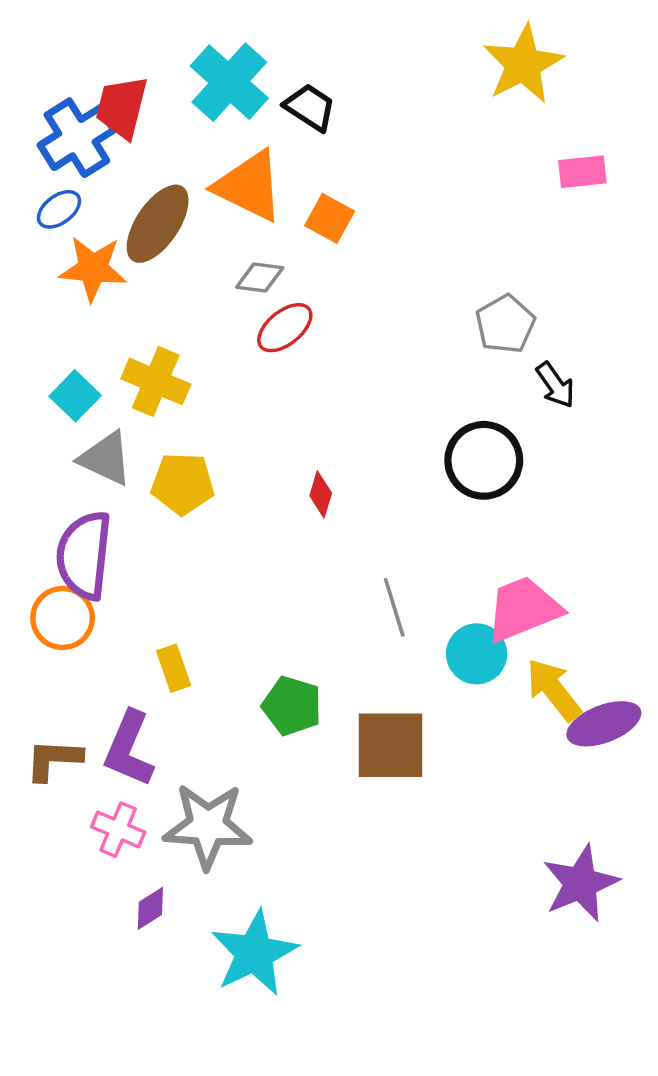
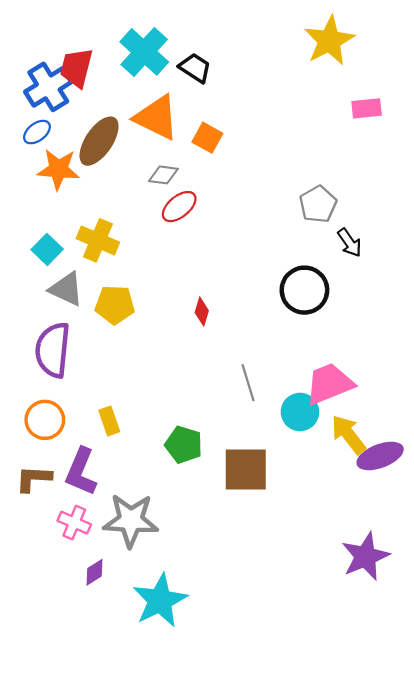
orange circle: (63, 618) -> (45, 420), moved

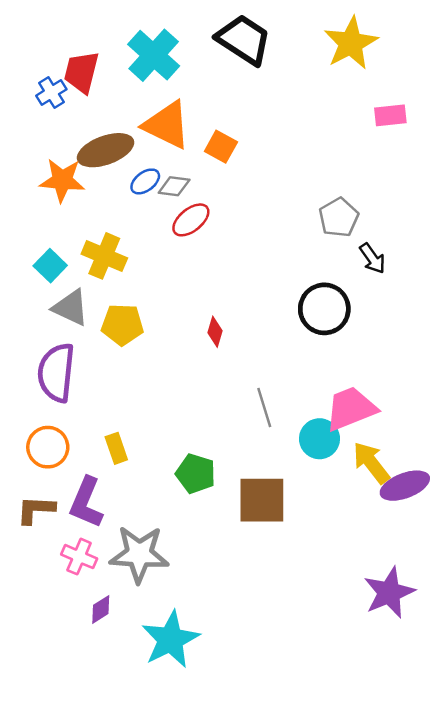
black trapezoid: (195, 68) -> (244, 40), moved, size x1.6
blue cross: (48, 87) -> (51, 92), size x0.6
blue ellipse: (37, 132) -> (145, 181), moved
brown ellipse: (99, 141) -> (106, 150), turned 36

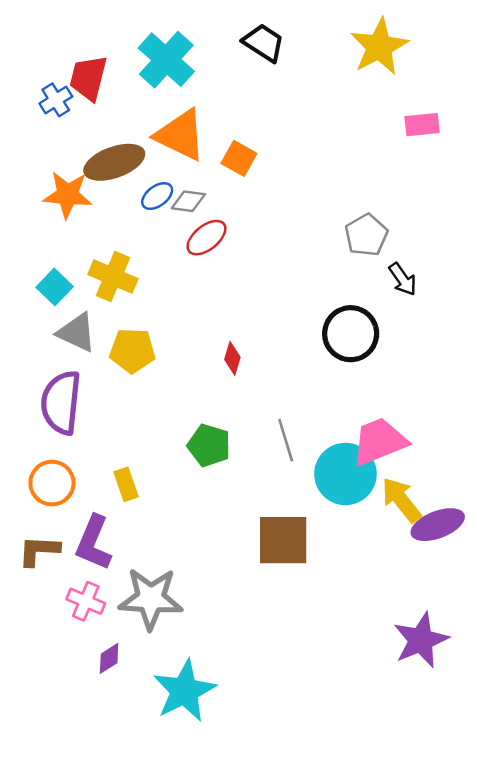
black trapezoid: (244, 40) -> (264, 43), size x0.7
cyan circle: (320, 439) -> (345, 474), size x1.4
green pentagon: (196, 474) -> (209, 445), moved

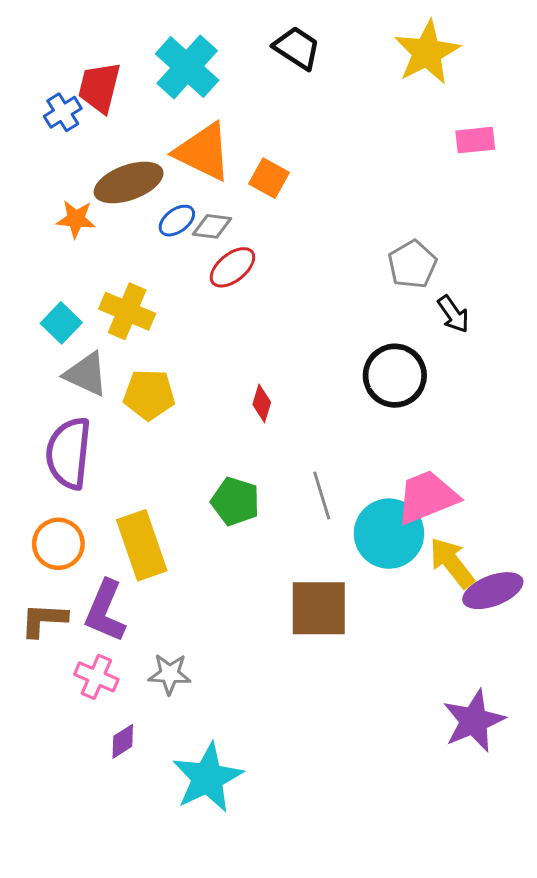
orange star: (68, 195) -> (76, 219), size x0.7
yellow rectangle: (126, 484) -> (142, 545), size x1.8
gray star: (151, 599) -> (170, 674), size x0.6

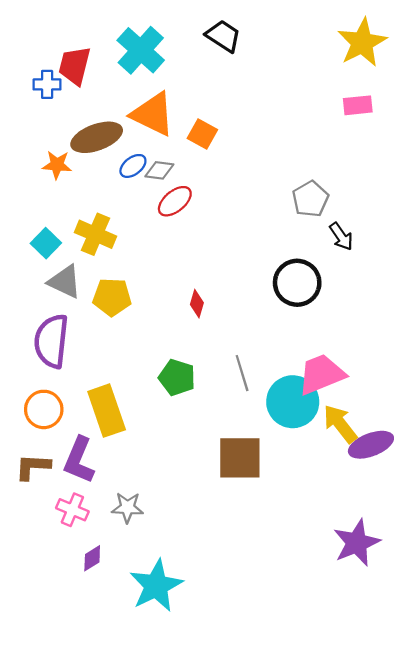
yellow star: (427, 52) -> (362, 43), moved
blue cross: (63, 112) -> (47, 84), turned 32

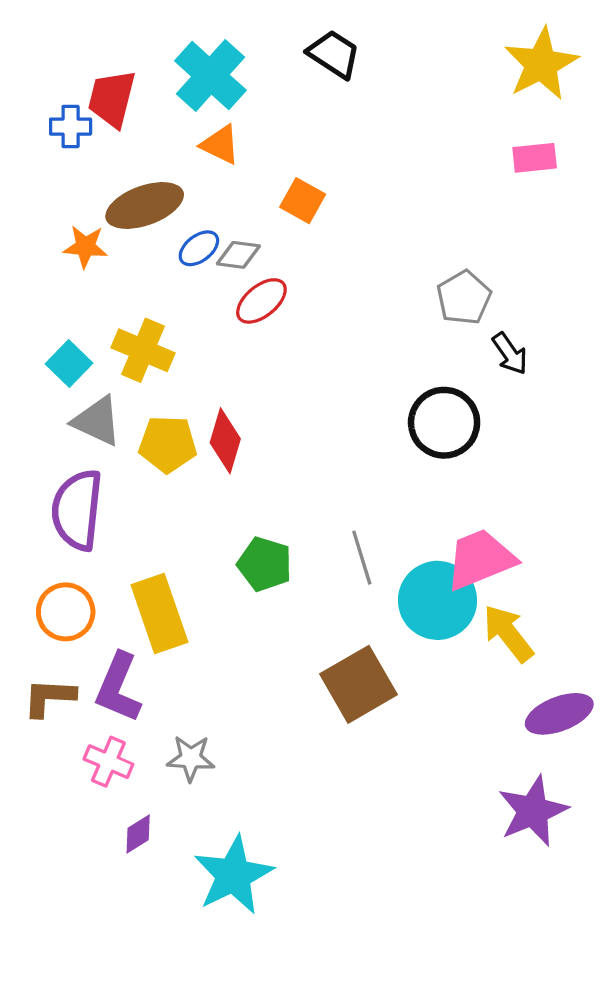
orange triangle: (153, 114) -> (220, 145), moved, size x0.6
red diamond: (197, 304) -> (225, 441), moved, size x1.5
purple ellipse: (371, 445) -> (559, 714), moved
brown square: (240, 458) -> (359, 684), turned -30

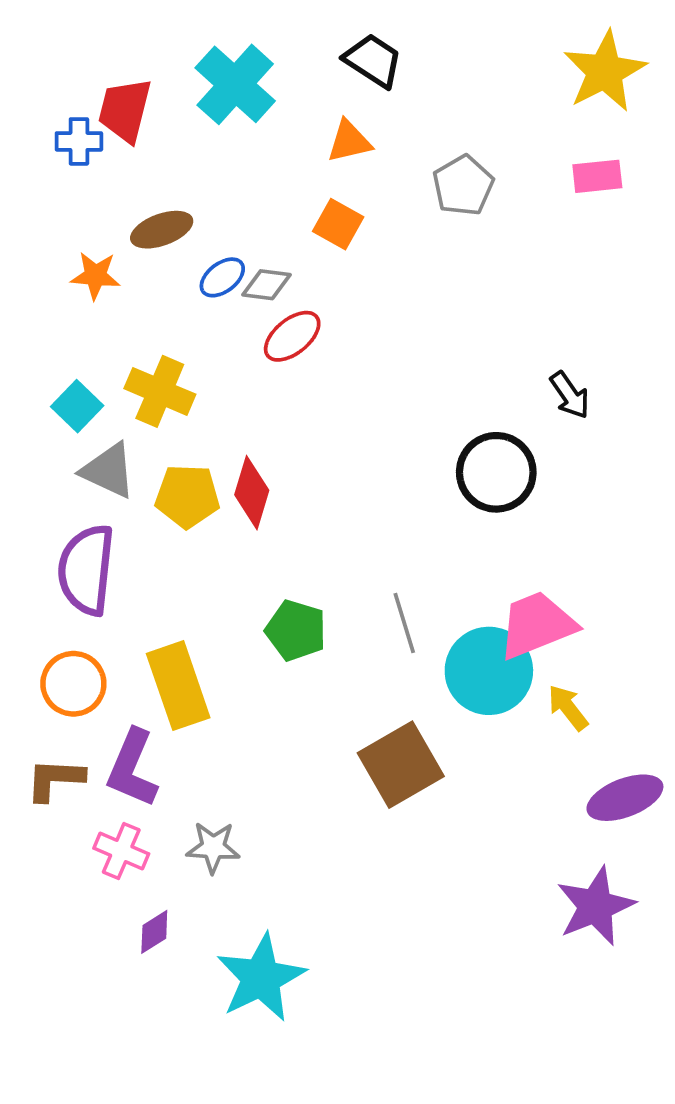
orange triangle: (220, 145) -> (349, 141), moved, turned -39
brown ellipse: (145, 205) -> (162, 230), size x0.7
gray pentagon: (464, 298) -> (463, 186), moved
yellow arrow: (508, 633) -> (568, 708), size x0.7

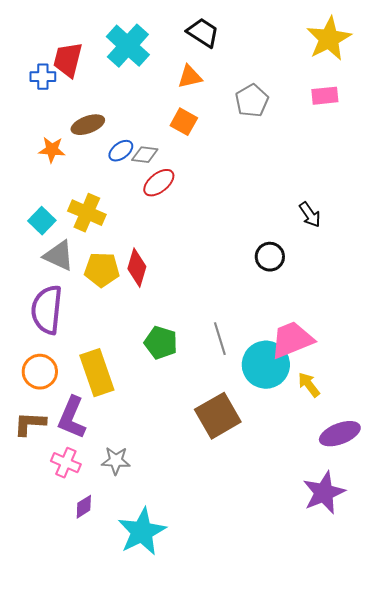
black circle: (496, 472) -> (270, 257), size x0.7

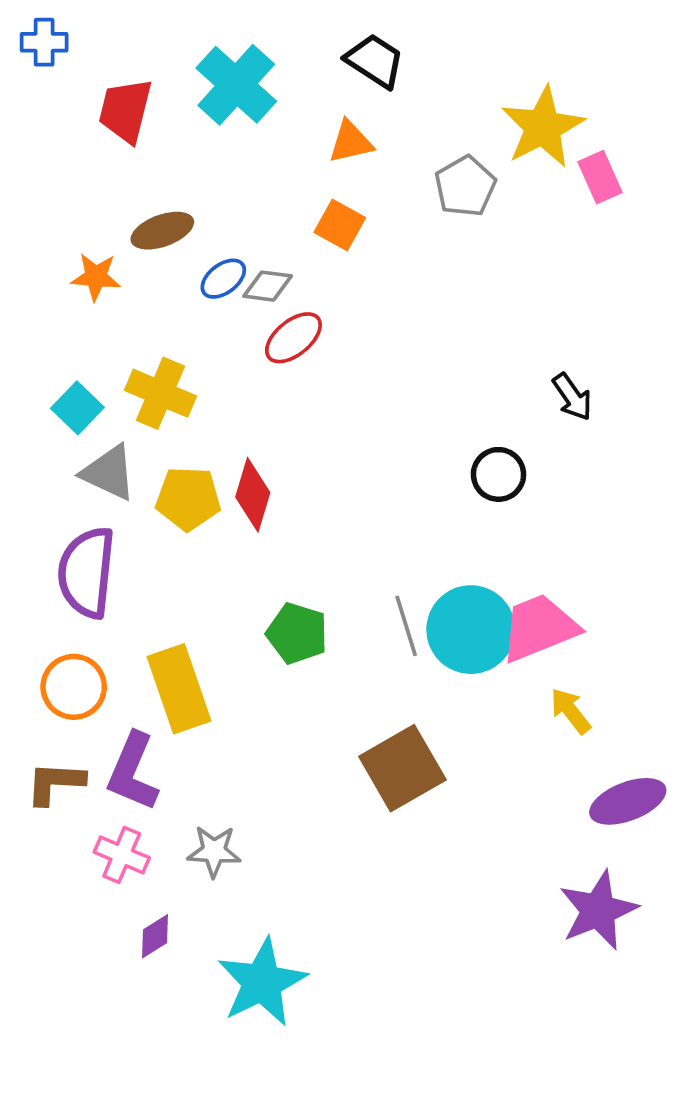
yellow star: (329, 39) -> (543, 127), moved
blue cross: (43, 77) -> (44, 42), moved
pink rectangle: (325, 96) -> (600, 177), turned 72
cyan circle: (266, 365) -> (471, 630), moved

